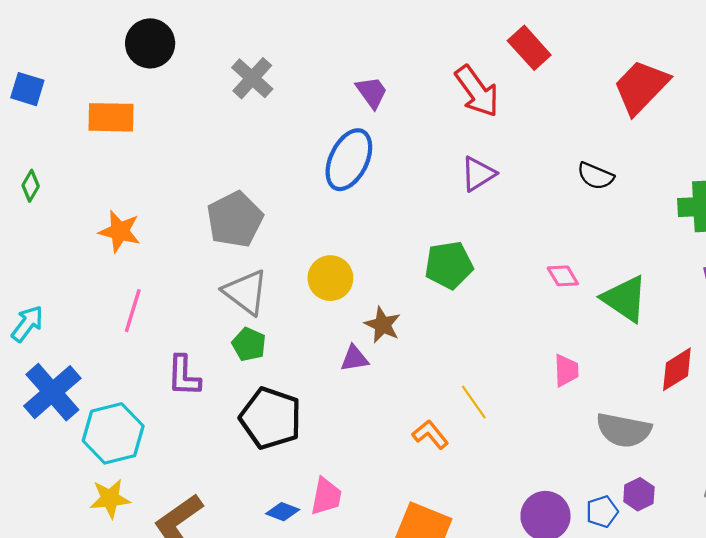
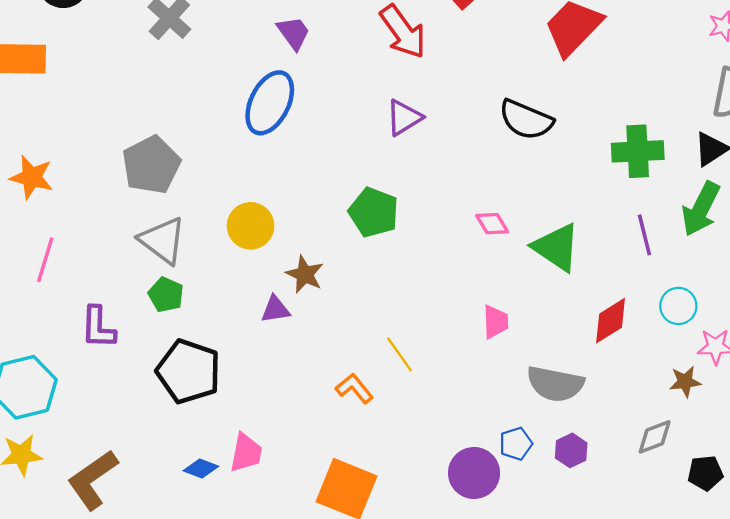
black semicircle: (595, 176) -> (526, 120), size x1.4
green pentagon: (449, 265) -> (374, 212), turned 30
blue pentagon: (602, 512) -> (516, 444), moved

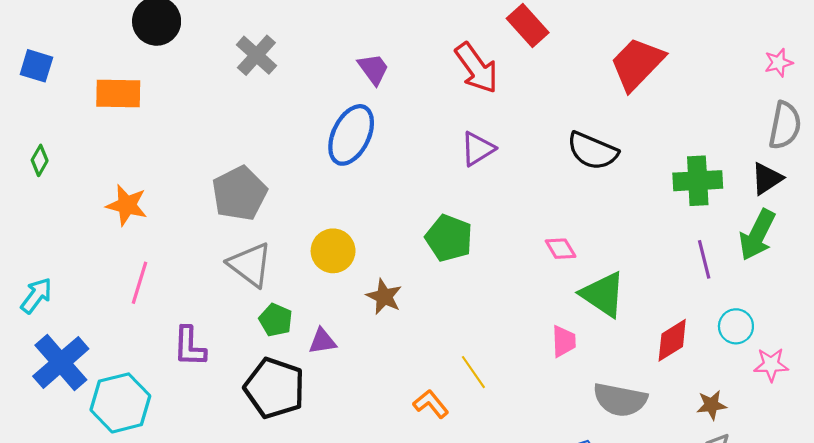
green triangle: (556, 247) -> (603, 294), moved
green pentagon: (166, 295) -> (276, 320), moved
purple triangle: (275, 309) -> (322, 341), moved
brown star: (685, 382) -> (712, 405), moved

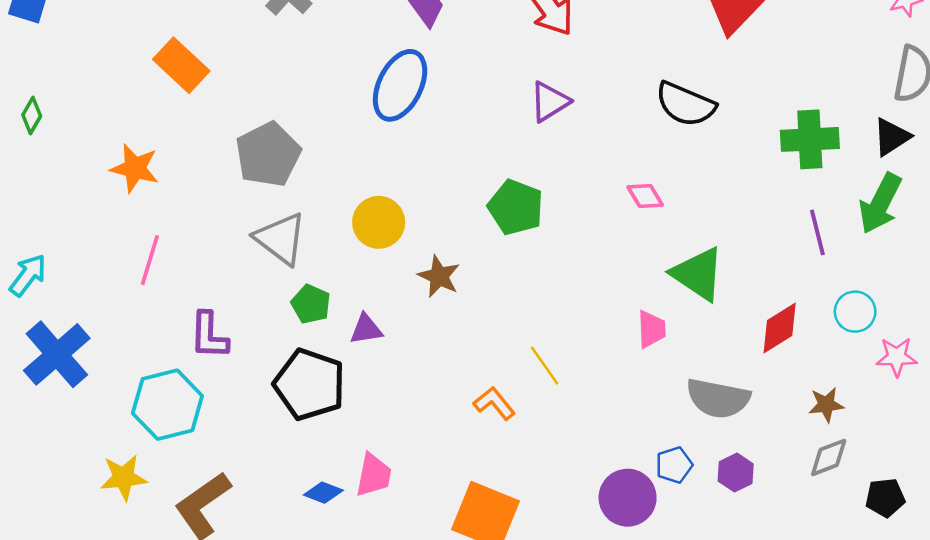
orange rectangle: (118, 93) -> (181, 65), moved, turned 42
pink diamond: (561, 249) -> (645, 196), moved
cyan hexagon: (120, 403) -> (167, 405), moved

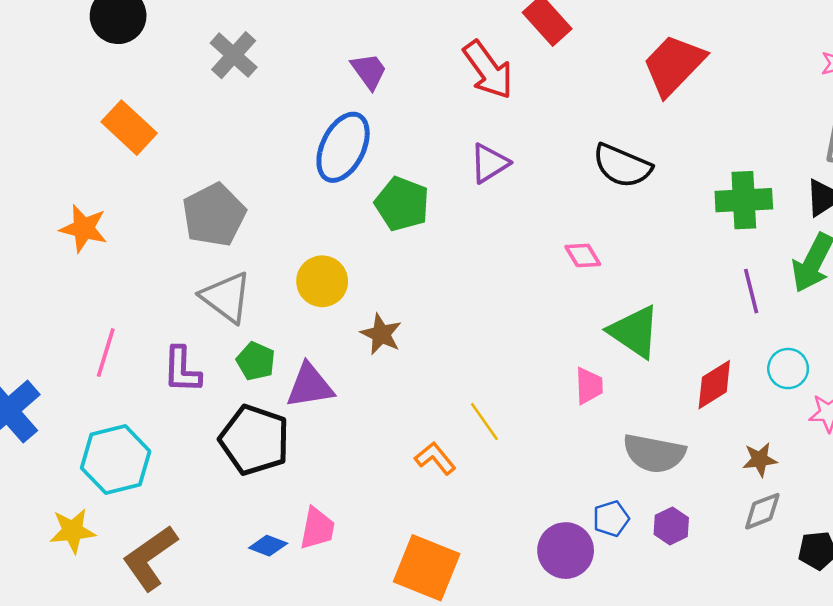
green pentagon: (516, 207) -> (402, 204), moved
pink line: (150, 260) -> (106, 353), moved
purple triangle: (366, 329) -> (310, 386), size x1.5
purple L-shape: (209, 335) -> (182, 370), moved

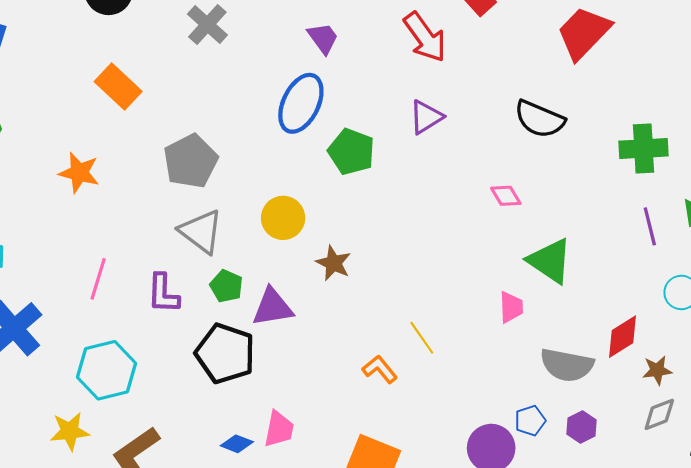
red diamond: (714, 385) -> (622, 337), moved

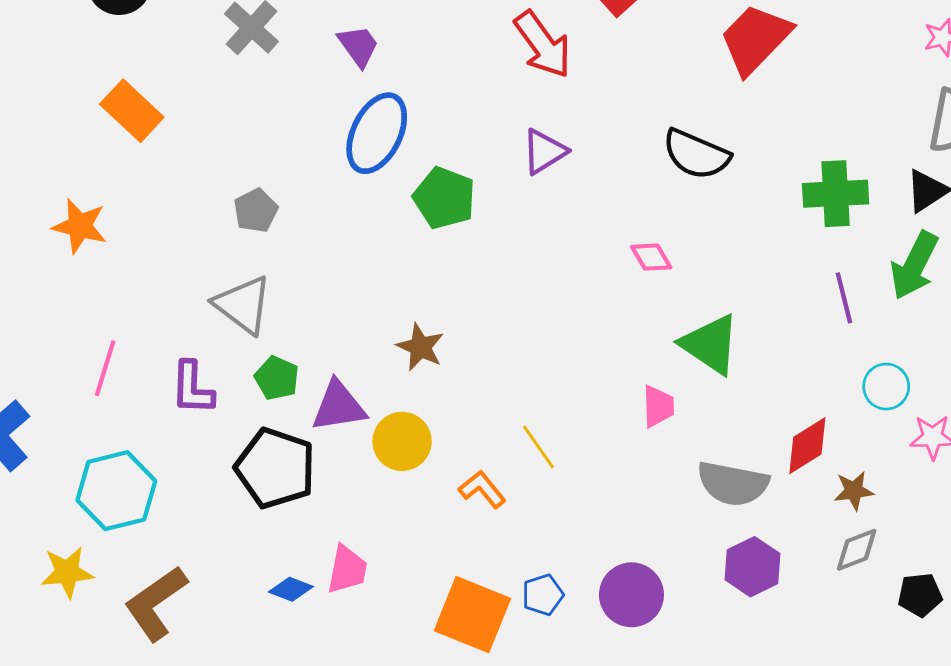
purple trapezoid: (323, 38) -> (358, 46), moved
gray pentagon: (191, 161) -> (256, 211), moved, size x0.6
yellow circle: (283, 218) -> (402, 441), moved
blue pentagon: (530, 421) -> (543, 595), moved
purple hexagon: (582, 427) -> (752, 567), size x1.4

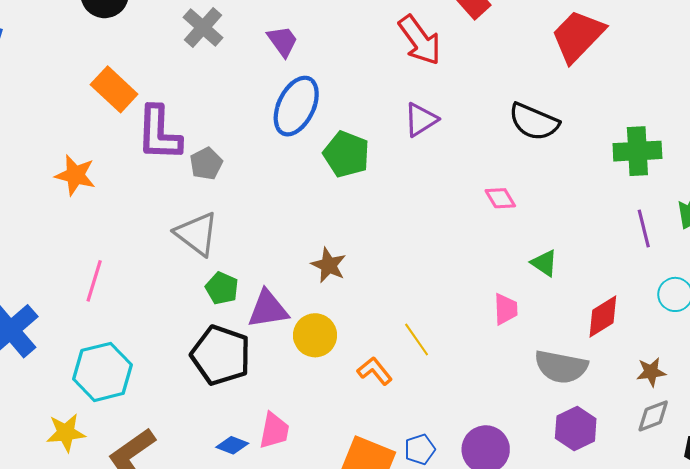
green triangle: (710, 344) -> (544, 263), size x0.6
purple L-shape: (192, 388) -> (159, 133), moved, size x1.4
red diamond: (807, 446) -> (603, 316), moved

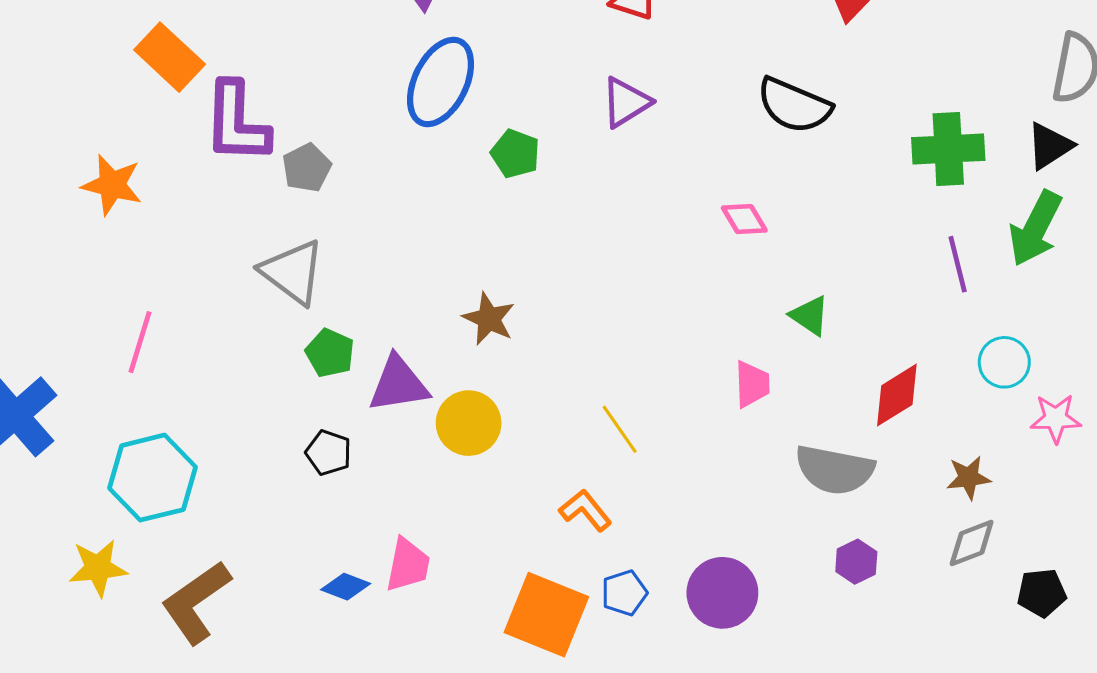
green pentagon: (346, 154) -> (515, 154), size x0.7
black pentagon: (221, 355) -> (328, 453), size x0.5
orange L-shape: (375, 371) -> (585, 510), moved
purple hexagon: (576, 428) -> (856, 562), size x0.7

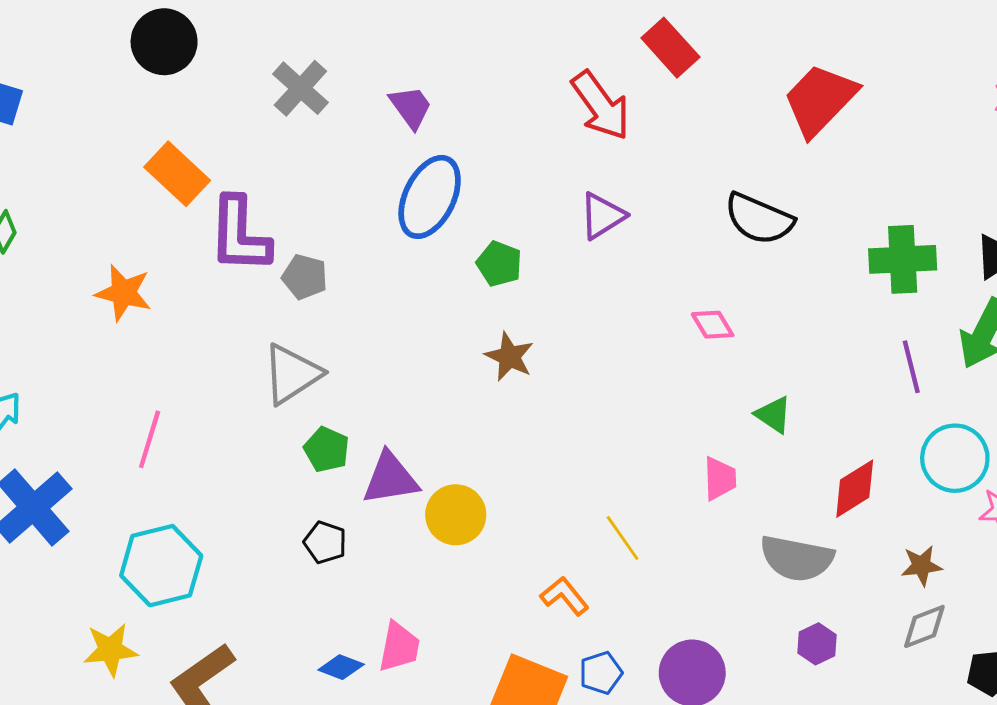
gray pentagon: (307, 168) -> (305, 277), turned -30
gray triangle: (293, 272) -> (292, 374), turned 50
brown star: (489, 319) -> (509, 357), moved
cyan circle: (1004, 362) -> (955, 458), size x1.4
yellow line: (620, 429) -> (623, 538), moved

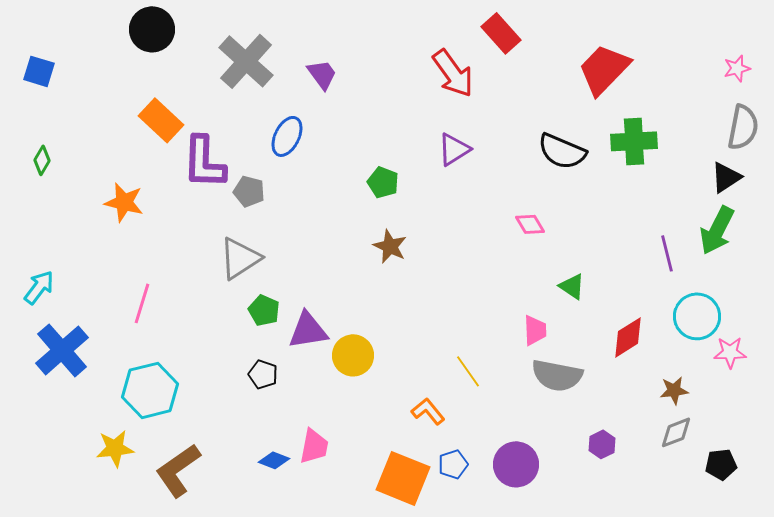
gray cross: (300, 88) -> (246, 61), size x1.4
blue ellipse: (430, 197) -> (287, 136), moved, size x0.7
green cross: (903, 259) -> (634, 141), moved
gray semicircle: (797, 558) -> (557, 375), moved

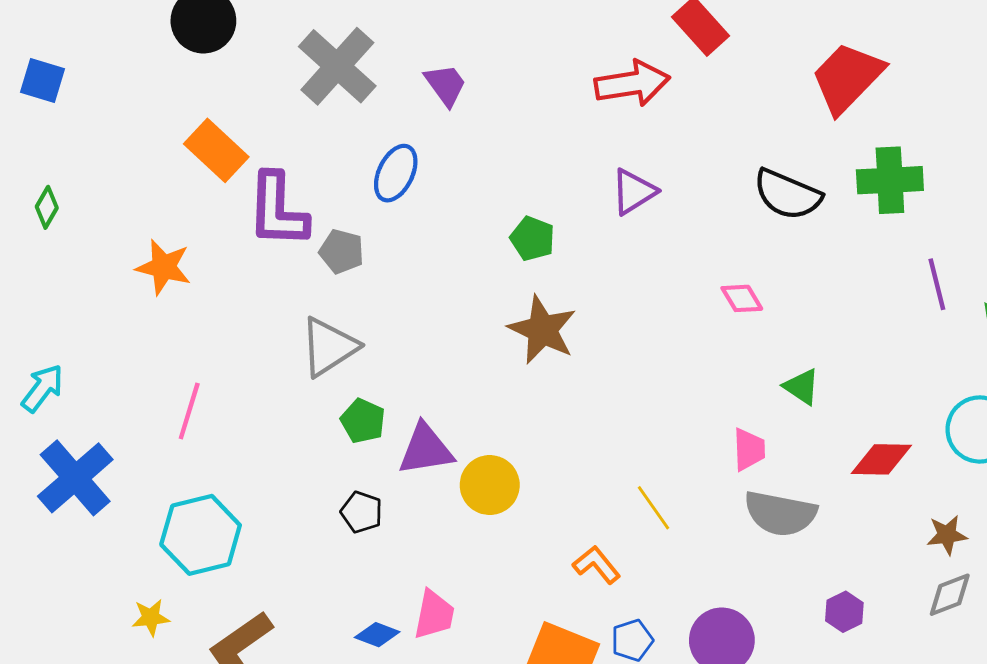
red arrow: (453, 73) -> (632, 83), turned -63
brown star: (390, 246) -> (542, 330), size x1.4
purple line: (667, 253) -> (937, 284), moved
red diamond: (628, 337) -> (881, 459), turned 33
yellow star: (115, 448) -> (151, 617), size x0.7

